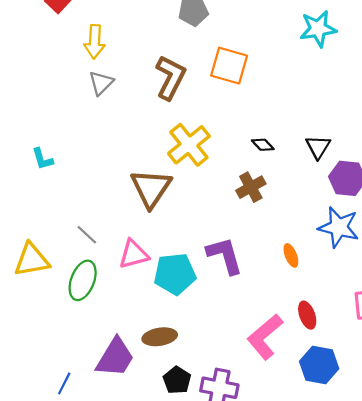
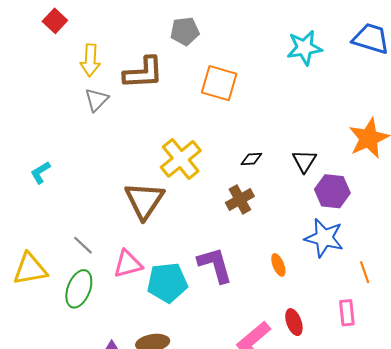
brown L-shape: (170, 78) -> (143, 73), moved, turned 60
black diamond: (263, 145) -> (251, 159), turned -50
cyan L-shape: (42, 159) -> (40, 172), turned 75

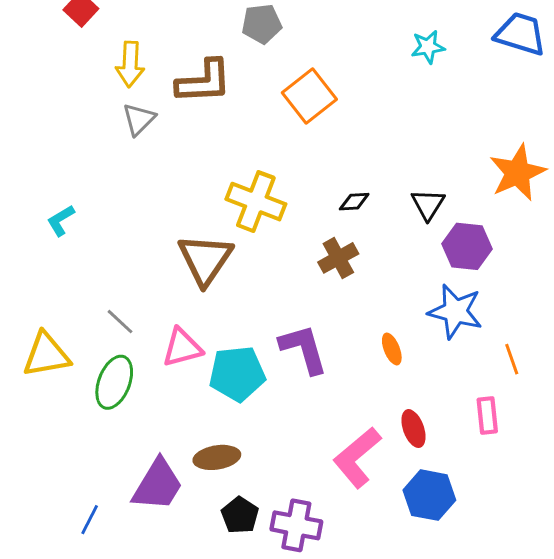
cyan star: (304, 48) -> (428, 47), size x0.7
orange square: (219, 83) -> (309, 96), turned 36
yellow cross: (181, 159) -> (256, 202), turned -30

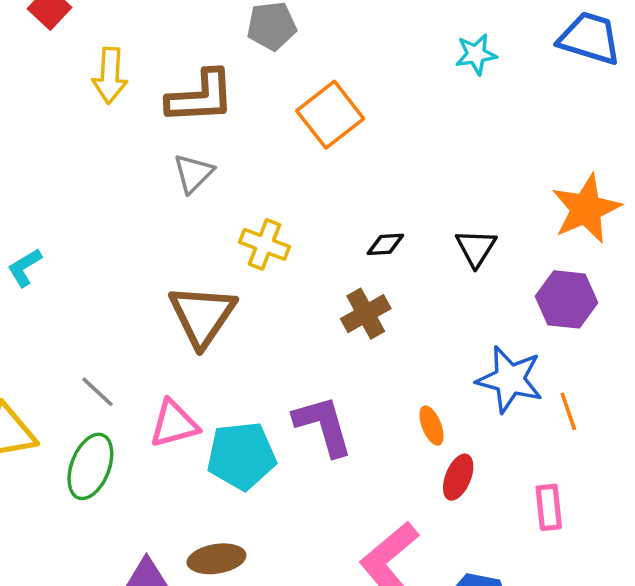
gray triangle: (139, 119) -> (193, 173), moved
yellow cross: (256, 202) -> (265, 244), size x0.7
purple hexagon: (467, 246) -> (567, 299), moved
orange line: (512, 359) -> (568, 411), moved
red ellipse: (413, 429) -> (458, 477), moved, turned 42

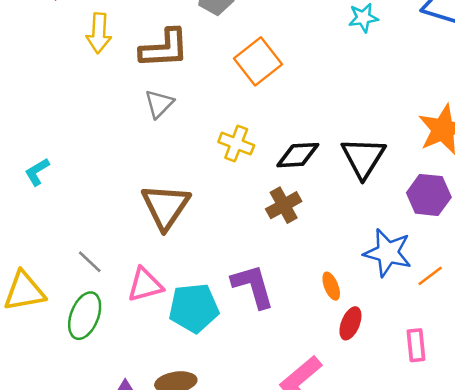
yellow cross: (265, 244) -> (236, 144), moved
black diamond: (385, 244) -> (298, 155), size x1.6
black triangle: (476, 248) -> (363, 158), size x1.5
orange line: (568, 411) -> (430, 276), turned 72

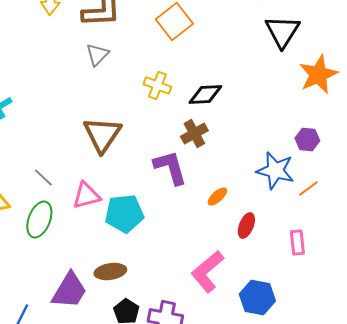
black triangle: (363, 158) -> (282, 32), moved
purple hexagon: (429, 195) -> (307, 140), moved, size x0.7
purple L-shape: (253, 286) -> (170, 168), moved
orange ellipse: (331, 286) -> (217, 196), moved, turned 70

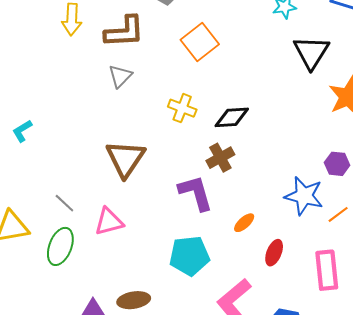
cyan pentagon: (124, 214) -> (189, 256), moved
pink rectangle: (297, 242) -> (327, 270), size x1.5

